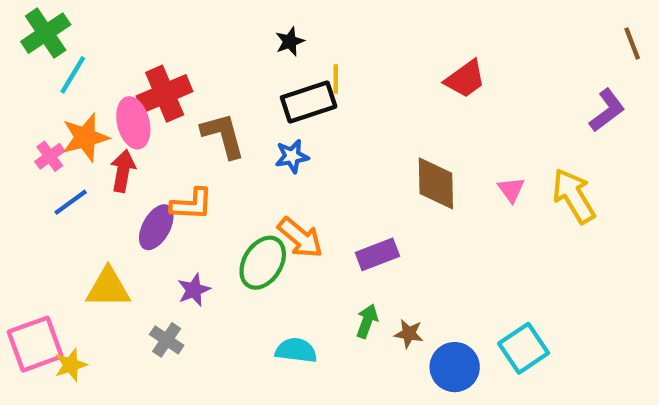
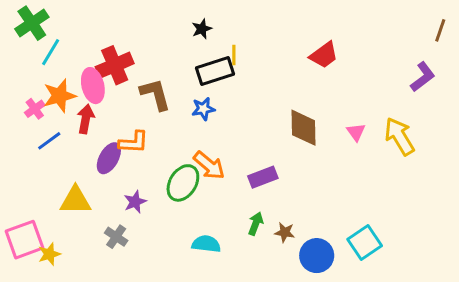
brown line: (632, 44) -> (440, 30), turned 40

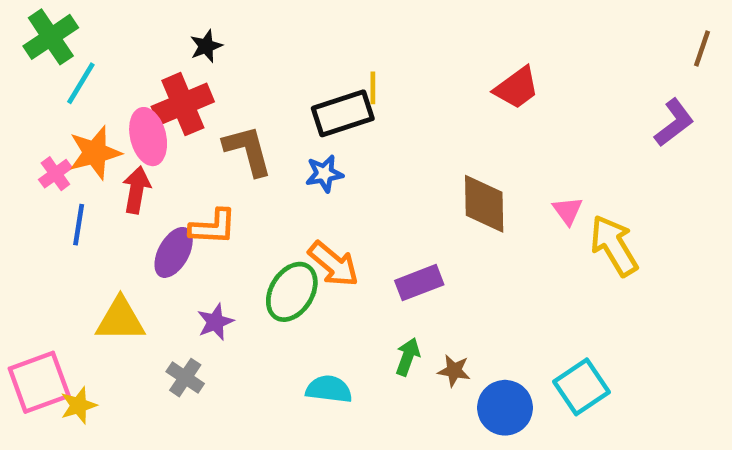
black star: (202, 29) -> (206, 46), moved
yellow arrow: (400, 136) -> (614, 245), moved
blue line: (49, 141) -> (79, 225), turned -45

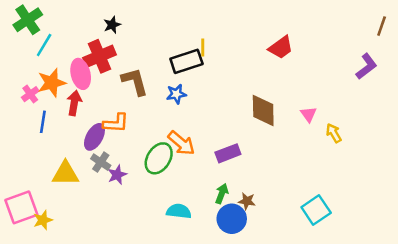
yellow arrow: (614, 245) -> (334, 133), size x0.6
gray cross: (185, 378) -> (101, 162), moved
blue circle: (505, 408) -> (232, 219), moved

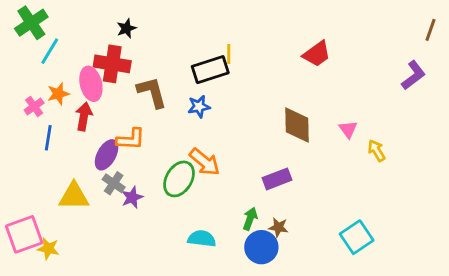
red cross: (99, 56) -> (112, 64), turned 32
orange star: (52, 83) -> (58, 94), size x0.7
purple rectangle: (228, 153) -> (277, 179), moved
yellow star: (43, 220) -> (48, 249), turned 30

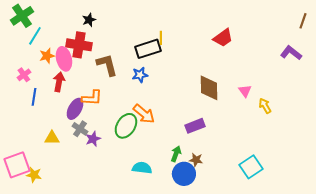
purple L-shape: (413, 75) -> (291, 53), turned -105
orange star: (58, 94) -> (47, 56), moved
yellow triangle: (74, 196) -> (52, 138), size x0.7

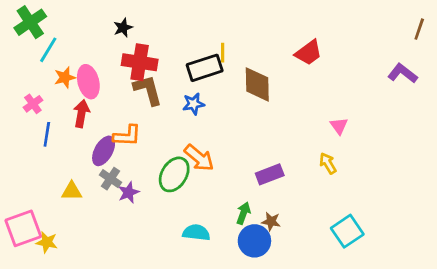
red cross: (79, 45) -> (140, 62), moved
brown diamond: (209, 88) -> (257, 84), moved
yellow arrow: (265, 106) -> (328, 163), moved

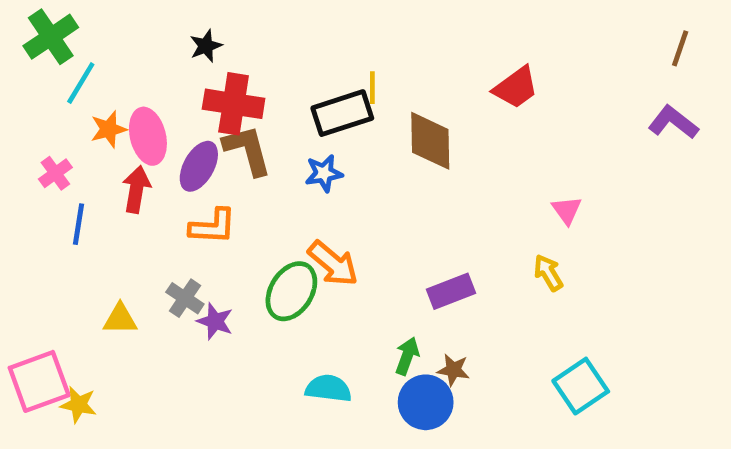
brown line: (419, 29) -> (680, 48), moved
purple ellipse: (104, 151) -> (199, 166), moved
purple star: (128, 192) -> (215, 321), turned -30

